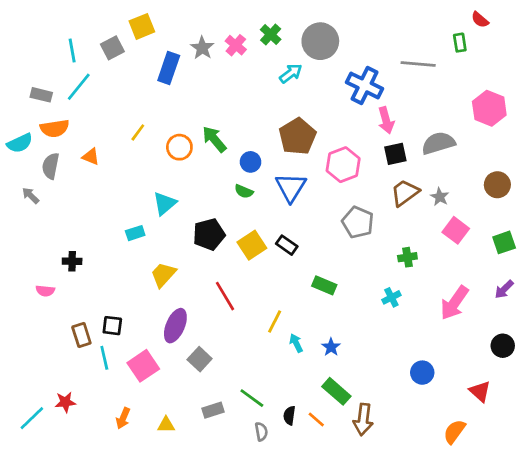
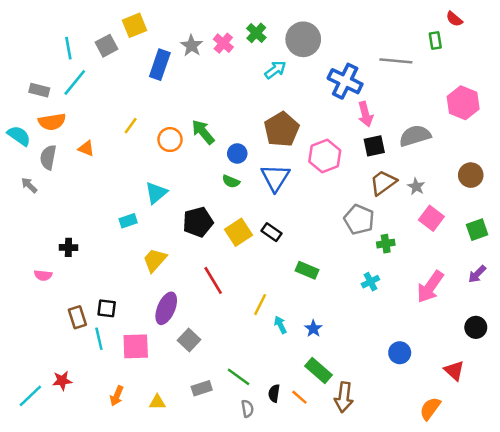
cyan semicircle: (20, 143) -> (19, 136), turned -120
gray pentagon: (358, 222) -> (359, 219), moved
pink square: (143, 366) -> (136, 346), turned 32

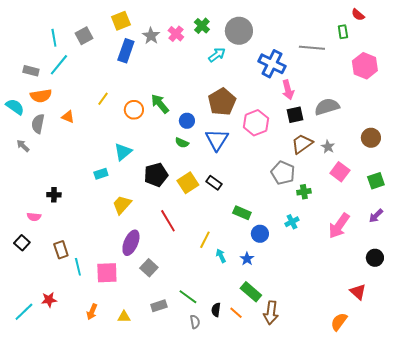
yellow square: (134, 25) -> (121, 21), moved
pink hexagon: (463, 103) -> (365, 66), moved
black square: (107, 308) -> (22, 243), moved, turned 35
blue circle: (400, 353) -> (260, 234), moved

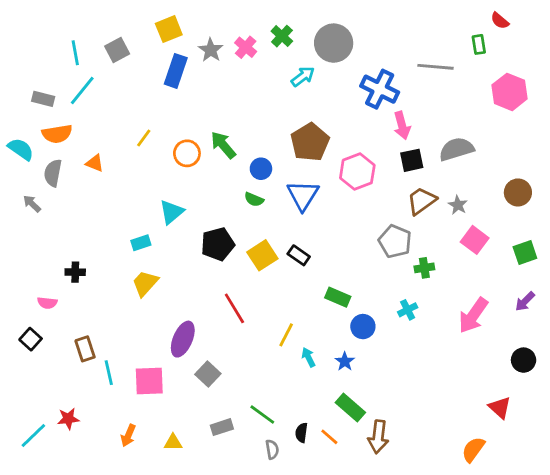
yellow trapezoid: (122, 205) -> (145, 283), moved

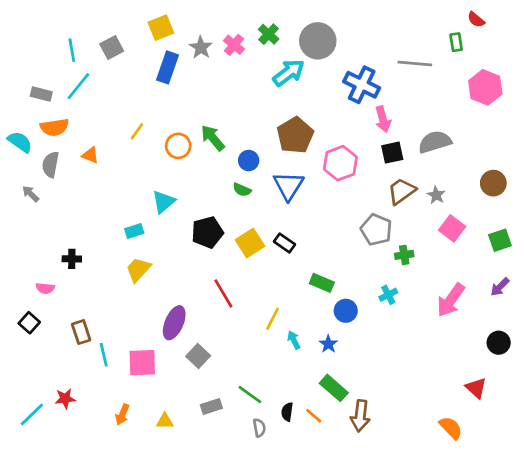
cyan arrow: (303, 77) -> (289, 73), size x1.4
orange semicircle: (473, 449) -> (451, 428), turned 100

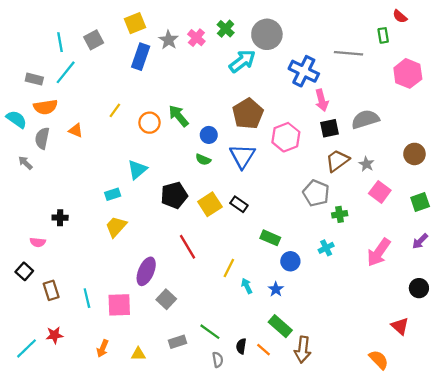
brown rectangle: (81, 332) -> (51, 290), moved

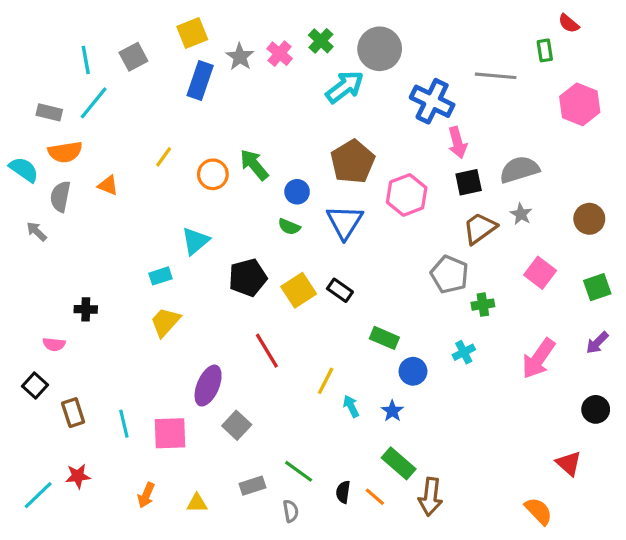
gray star: (366, 164) -> (521, 214), moved
gray semicircle: (218, 360) -> (291, 511), moved

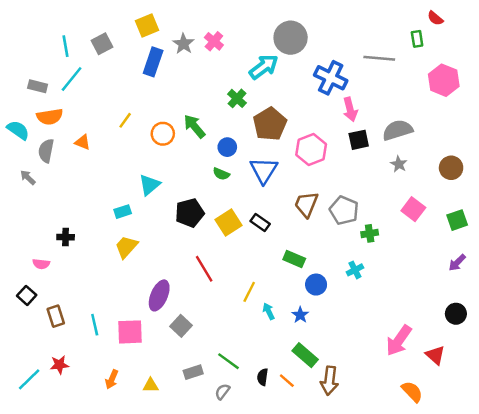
green cross: (321, 41) -> (237, 98), moved
brown trapezoid: (480, 228) -> (306, 204), moved, turned -32
pink arrow: (538, 359) -> (399, 340), moved
gray semicircle: (291, 511) -> (222, 392), turned -133

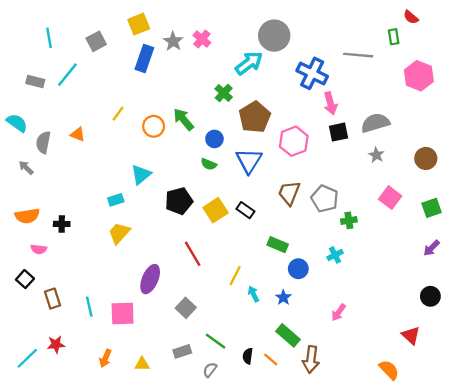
cyan line: (66, 46) -> (49, 38), moved
orange semicircle: (50, 117) -> (27, 216), moved
gray square: (181, 326) -> (186, 308), moved
pink arrow: (399, 340) -> (339, 312), moved, size x0.6

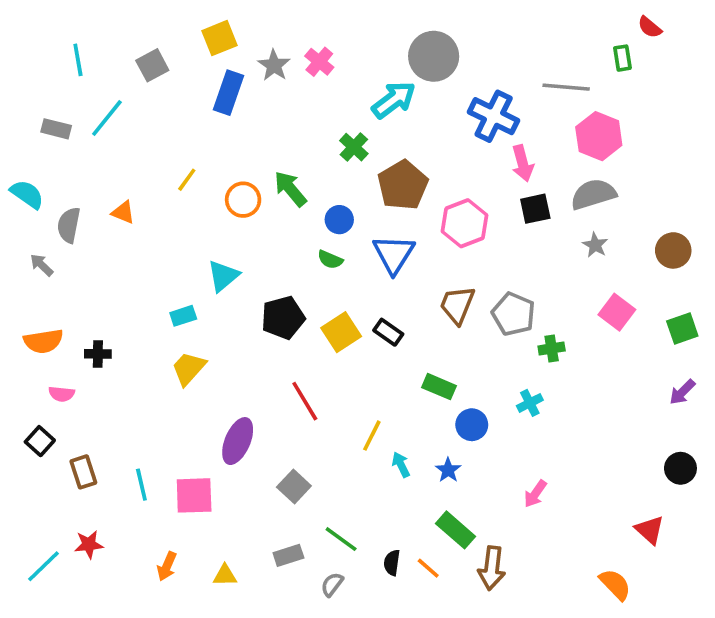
pink hexagon: (419, 76) -> (599, 136), moved

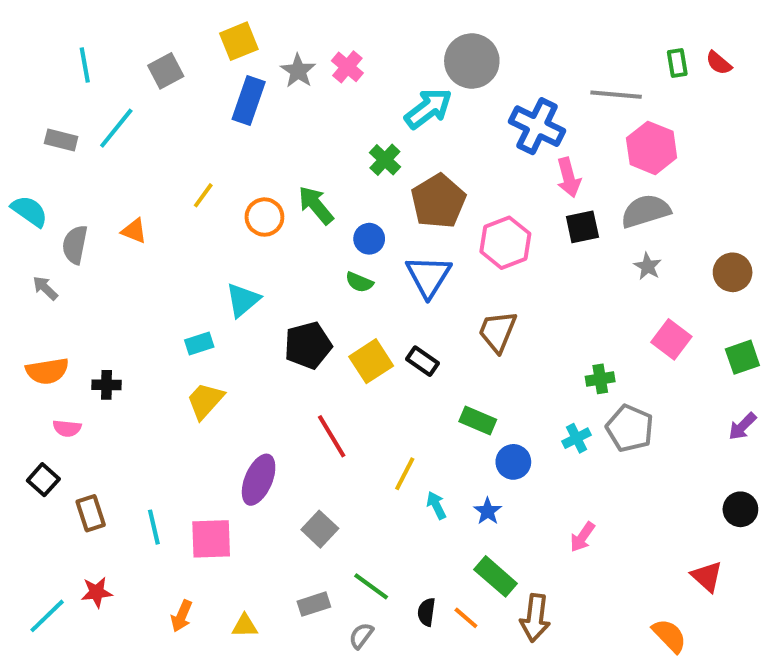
red semicircle: (650, 27) -> (719, 63), moved
gray pentagon: (513, 314) -> (630, 428), moved

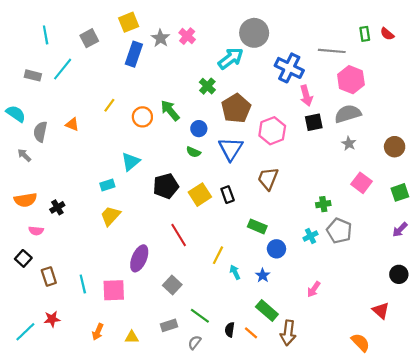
black rectangle: (422, 361) -> (228, 195), turned 35
black cross: (106, 385) -> (57, 207), turned -32

